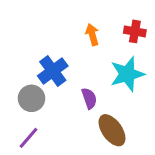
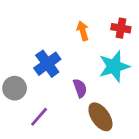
gray circle: (31, 98) -> (15, 88), moved
purple line: (28, 138) -> (39, 117), moved

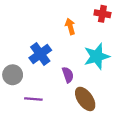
red cross: (121, 28) -> (102, 14), moved
purple line: (39, 117) -> (33, 99), turned 54

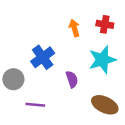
red cross: (102, 14) -> (105, 24), moved
brown ellipse: (85, 99) -> (105, 105), moved, turned -30

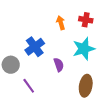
purple line: (35, 105) -> (29, 86), turned 49
brown ellipse: (105, 105) -> (86, 86), turned 75

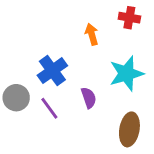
red cross: (86, 20) -> (129, 18), moved
purple line: (29, 86) -> (49, 108), moved

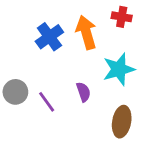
orange arrow: (92, 34) -> (86, 32), size x1.6
blue cross: (52, 71) -> (49, 37), moved

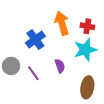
red cross: (122, 17) -> (87, 26), moved
blue cross: (49, 37) -> (35, 39), moved

